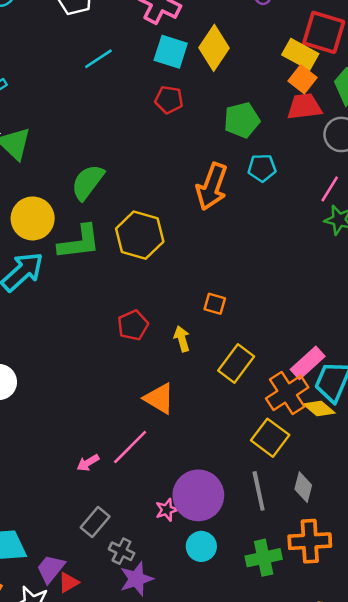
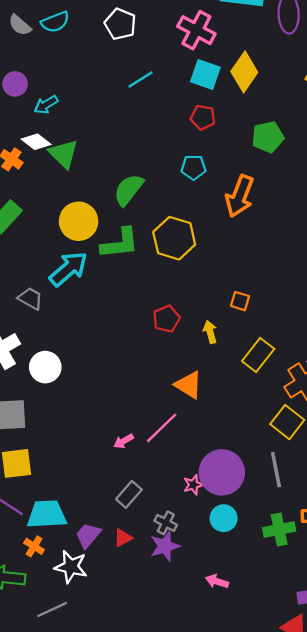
cyan pentagon: (262, 168) -> (194, 167), moved
gray cross: (122, 551) -> (166, 523), moved
red triangle: (68, 583) -> (123, 538), moved

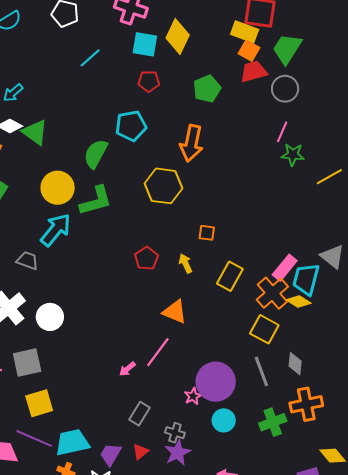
cyan pentagon: (194, 167) -> (131, 126), moved, size x1.4
yellow hexagon: (174, 238) -> (164, 186), moved

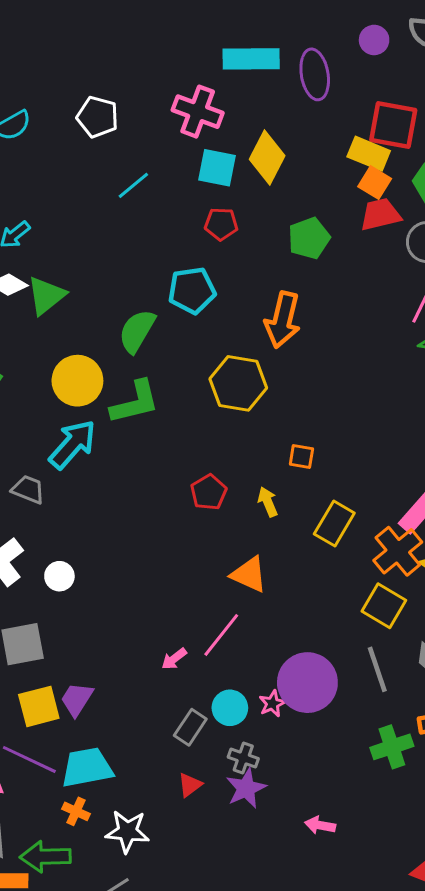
green triangle: (35, 132) -> (46, 296), turned 44
white circle: (50, 317) -> (59, 576), size x0.7
cyan circle: (224, 420) -> (230, 708), moved
purple trapezoid: (111, 454) -> (77, 699), moved

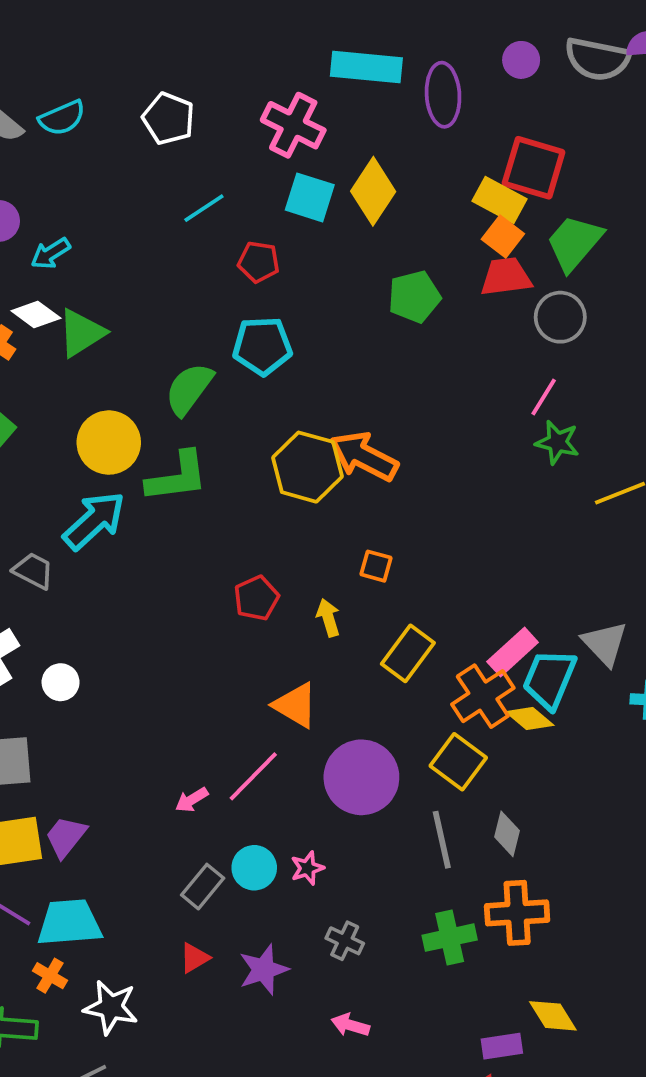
red pentagon: (221, 224) -> (259, 262), moved
orange arrow: (283, 320) -> (364, 456), moved, turned 98
purple circle: (307, 683) -> (361, 777), moved
gray cross: (243, 758) -> (345, 941), moved

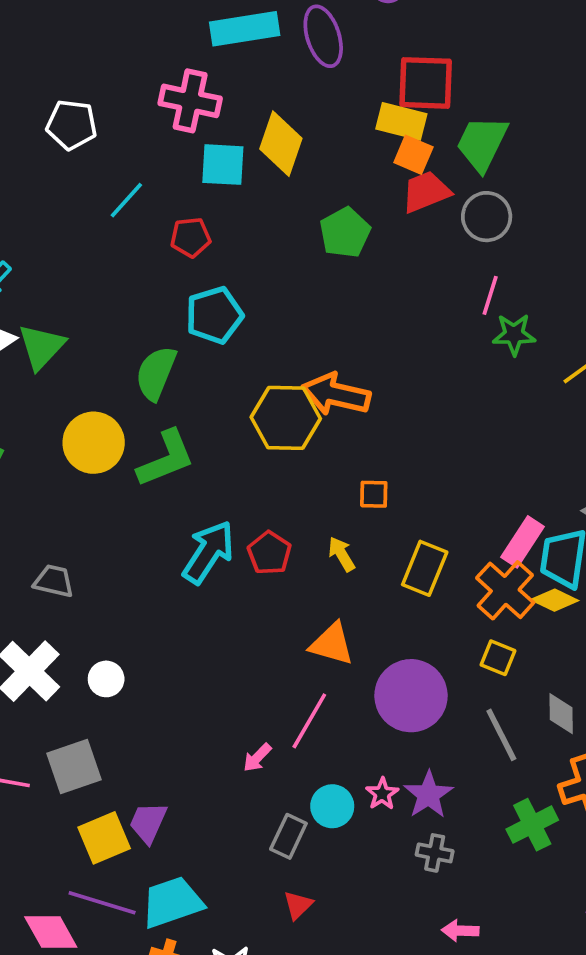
cyan arrow: (94, 521) -> (208, 552), moved
yellow square: (458, 762) -> (498, 658), size x0.7
purple star: (264, 970) -> (428, 795), moved

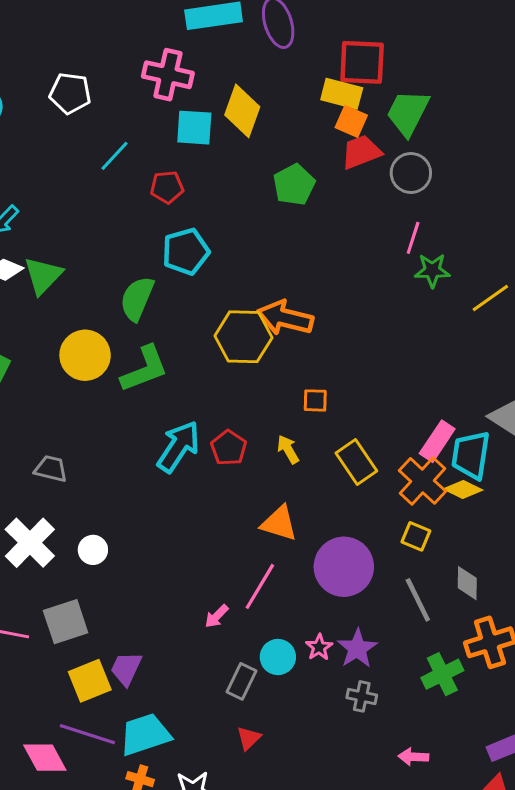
yellow rectangle: (425, 568) -> (356, 462), turned -57
pink arrow: (460, 931) -> (413, 757), moved

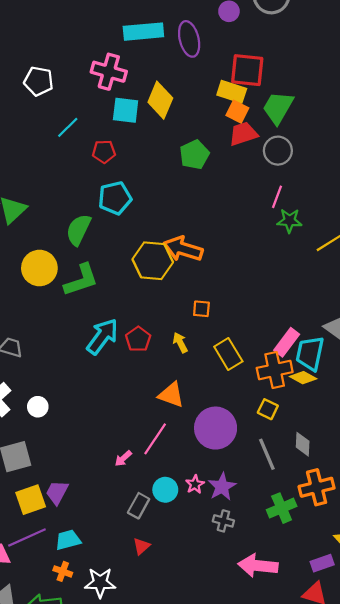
orange cross: (422, 481) -> (275, 370), turned 32
purple line: (87, 734) -> (27, 538), turned -45
cyan trapezoid: (145, 734) -> (68, 540), size x0.7
pink arrow: (413, 757) -> (258, 566), size x1.8

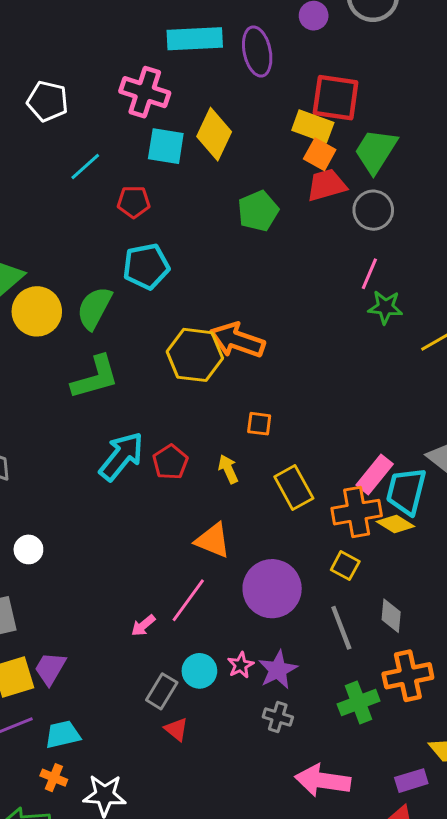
yellow circle: (39, 268) -> (37, 311), moved
red triangle: (141, 546) -> (176, 729), moved, turned -42

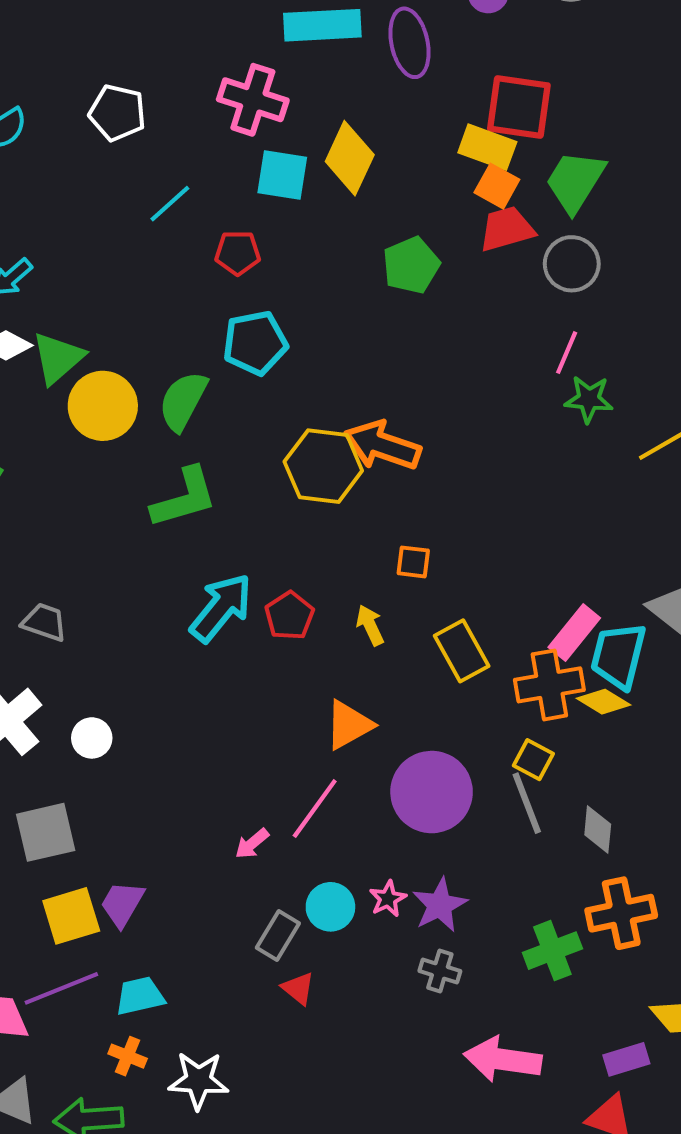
orange triangle: (213, 540) -> (349, 725), turned -51
gray line: (341, 628) -> (527, 803), moved

